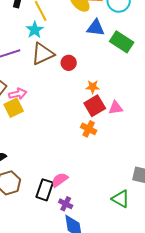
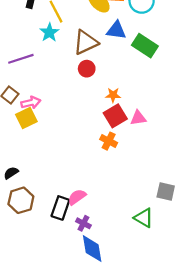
brown triangle: (43, 54) -> (86, 42), moved

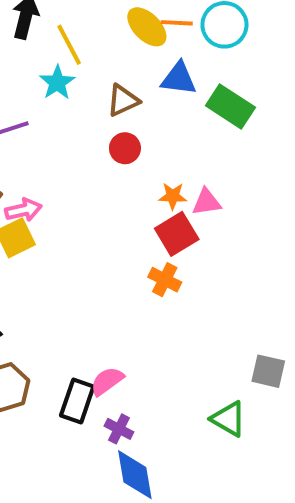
brown triangle: (86, 42) -> (123, 100), size x0.7
pink triangle: (138, 118) -> (207, 202), moved

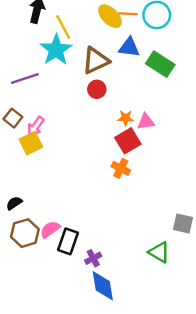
cyan star: (57, 83) -> (56, 50), size x1.5
brown triangle: (123, 100) -> (96, 61), size x1.4
pink arrow: (23, 210) -> (36, 126), turned 138
pink semicircle: (107, 381) -> (50, 229), moved
purple cross: (119, 429) -> (93, 258), turned 35

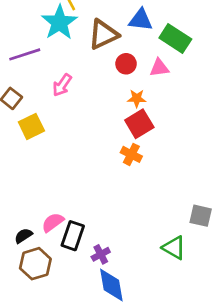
red circle: (97, 89) -> (126, 64), moved
pink triangle: (146, 122) -> (159, 68), moved
pink arrow: (36, 126) -> (62, 85), moved
black semicircle: (14, 203) -> (23, 236), moved
brown hexagon: (25, 233) -> (35, 264), moved

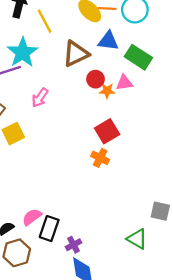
cyan star: (59, 22) -> (23, 53), moved
orange star: (137, 98) -> (107, 91), moved

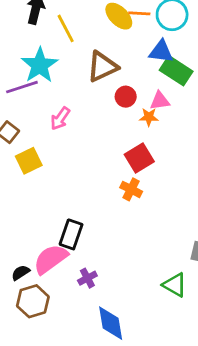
blue triangle: (108, 41) -> (161, 52), moved
orange star: (107, 91) -> (149, 117), moved
pink semicircle: (32, 217) -> (51, 259), size x1.5
black rectangle: (49, 229) -> (71, 234), moved
purple cross: (73, 245) -> (87, 278), moved

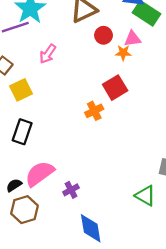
orange cross: (131, 189) -> (94, 111), moved, turned 36
black rectangle: (71, 234) -> (22, 132), moved

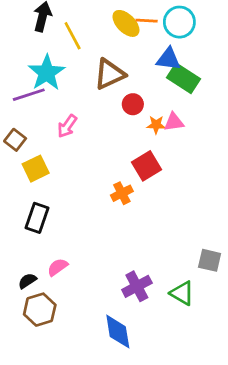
pink triangle: (133, 39) -> (174, 122), moved
pink semicircle: (40, 174) -> (58, 267), size x0.6
purple cross: (71, 190) -> (137, 286), moved, size x1.5

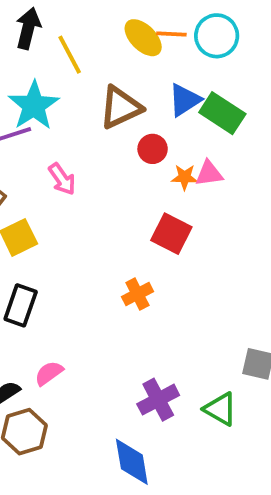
blue triangle: (168, 59) -> (185, 100), moved, turned -40
pink arrow: (67, 126) -> (62, 179), turned -70
red square: (147, 166) -> (171, 234), turned -32
orange cross: (122, 193) -> (137, 294), moved

